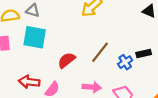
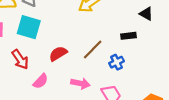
black rectangle: (144, 53) -> (128, 36), moved
red arrow: (29, 82) -> (20, 59), moved, turned -138

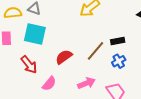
black rectangle: (128, 36) -> (118, 41), moved
pink arrow: (80, 83) -> (86, 83), turned -30

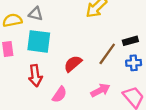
blue cross: (119, 61) -> (134, 63), turned 32
red arrow: (29, 65) -> (35, 76), turned 36

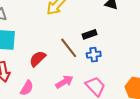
brown line: (107, 54) -> (69, 48), turned -70

